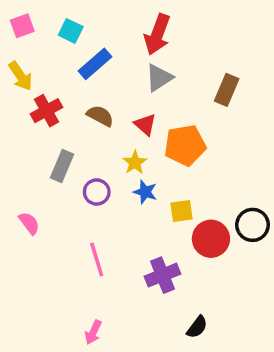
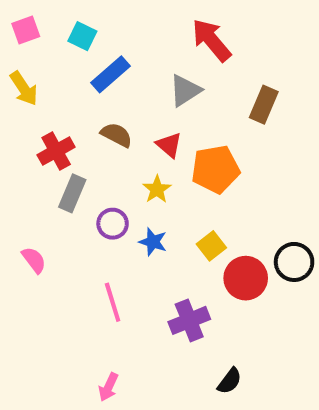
red arrow: (157, 34) -> (211, 40), moved, turned 120
red cross: (46, 111) -> (56, 151), moved
blue star: (145, 192) -> (153, 242), moved
yellow square: (182, 211) -> (211, 246), turned -30

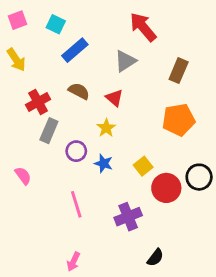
orange pentagon: (215, 169) -> (179, 120), moved

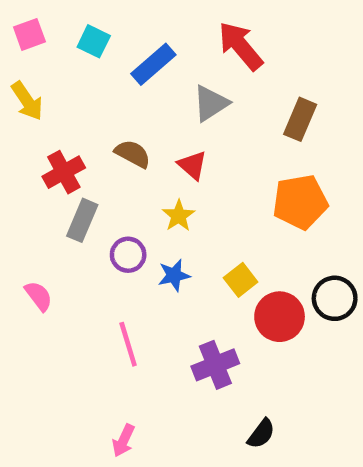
blue rectangle: (75, 50) -> (153, 64), moved
blue star: (104, 163) -> (174, 275), turned -30

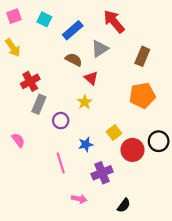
brown semicircle: (133, 154) -> (74, 60), moved
blue star: (174, 275) -> (86, 144), moved
pink arrow: (123, 441) -> (79, 199), moved, turned -104

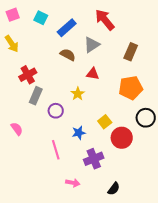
red triangle: (91, 78) -> (93, 74), moved, turned -32
black circle: (159, 141) -> (146, 118), moved

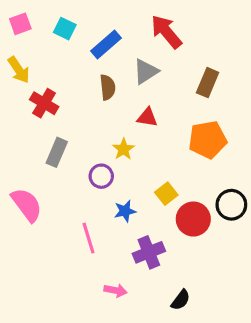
brown semicircle: (68, 55) -> (108, 87), turned 56
red cross: (28, 75) -> (44, 103), moved, turned -30
purple circle: (56, 111) -> (101, 176), moved
black circle: (146, 118) -> (231, 205), moved
pink semicircle: (17, 129) -> (27, 205), size x1.6

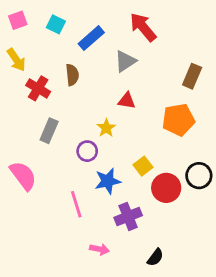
brown rectangle: (208, 83) -> (192, 76), moved
brown semicircle: (108, 87) -> (72, 75), moved
blue star: (125, 211) -> (108, 181), size x1.4

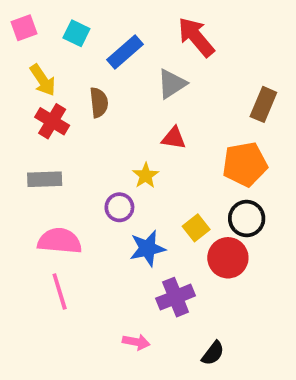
yellow arrow: (16, 60) -> (43, 80), moved
gray rectangle: (49, 131) -> (45, 179), moved, turned 65
pink semicircle: (23, 176) -> (60, 241), moved, turned -48
black circle: (199, 176) -> (247, 219), moved
pink line: (76, 204) -> (60, 291), moved

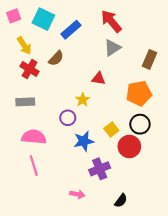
cyan square: (76, 33) -> (43, 19), size x1.5
gray triangle: (172, 84) -> (112, 48), moved
brown semicircle: (99, 103) -> (56, 58), turned 49

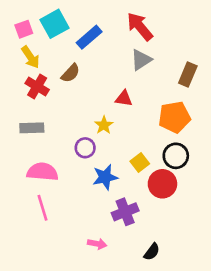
pink square: (14, 16) -> (24, 29), moved
cyan square: (43, 19) -> (54, 24), turned 35

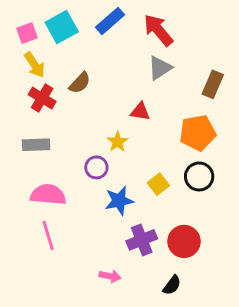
blue rectangle: (89, 37) -> (110, 21), moved
red circle: (162, 184) -> (184, 241), moved

